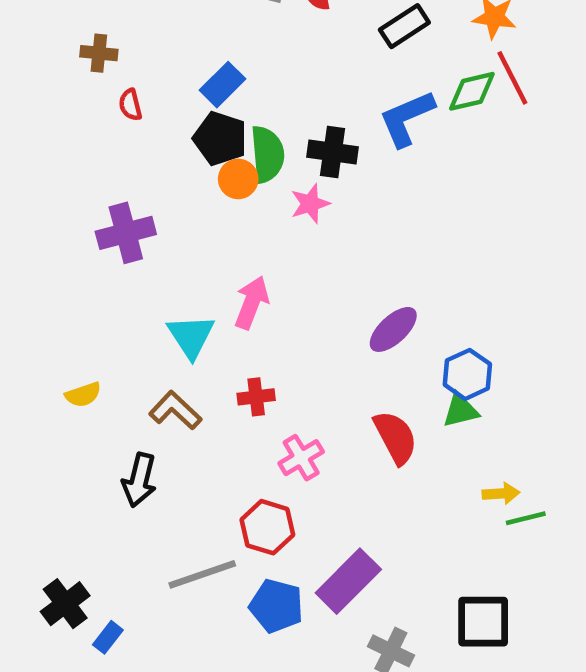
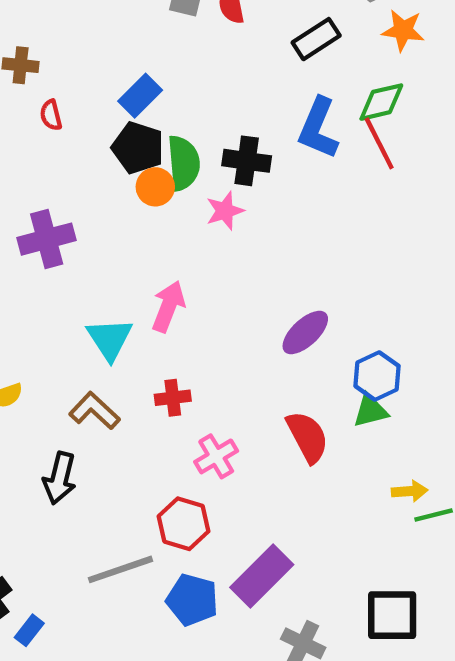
red line: (512, 78) -> (379, 143), moved
blue L-shape: (407, 118) -> (318, 128), turned -44

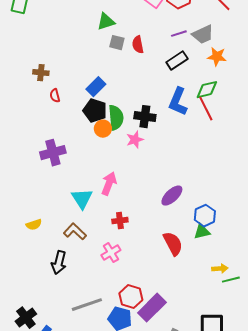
red cross: (173, 398) -> (120, 221), moved
pink cross: (216, 456) -> (111, 253), moved
red hexagon: (184, 524) -> (131, 297), moved

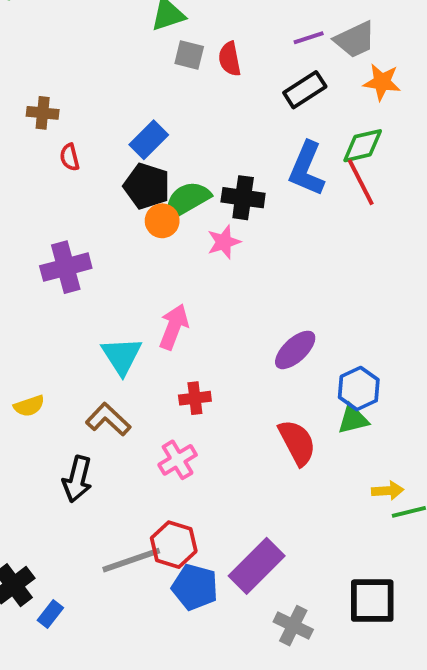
green semicircle: (116, 118) -> (187, 200), turned -115
red hexagon: (131, 297) -> (174, 545), moved

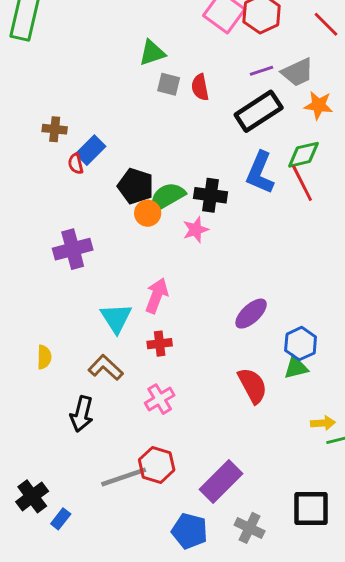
black rectangle: (305, 90) -> (259, 111), size x1.4
blue rectangle: (149, 140) -> (91, 150), moved
red cross: (195, 398) -> (160, 344), moved
yellow semicircle: (29, 406) -> (44, 357), turned -70
blue pentagon: (195, 587) -> (190, 531), moved

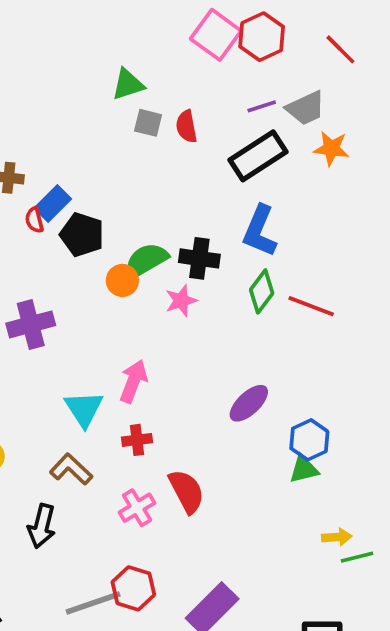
green diamond: (304, 155) -> (262, 291), moved, turned -40
red line: (302, 183) -> (311, 306), moved, turned -42
black pentagon: (136, 186) -> (82, 235), moved
red semicircle: (253, 386) -> (186, 491), moved

